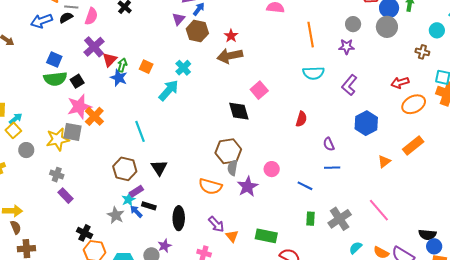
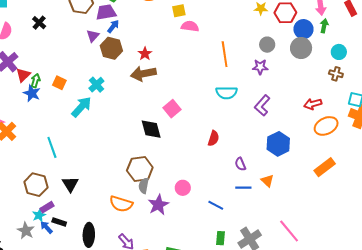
cyan circle: (437, 30) -> (339, 52), moved
orange triangle: (384, 161) -> (267, 181), moved, turned -40

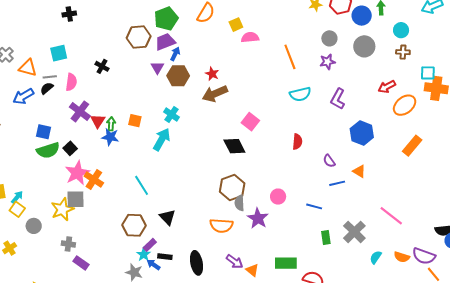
gray circle: (301, 48) -> (364, 46), moved

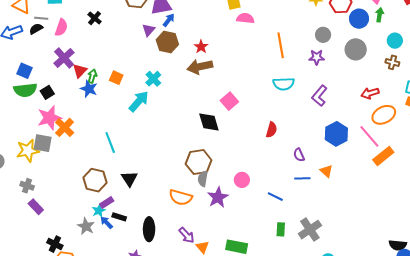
pink line: (391, 216) -> (369, 136), moved

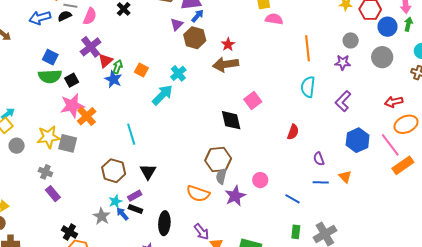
cyan semicircle: (284, 84) -> (308, 87), turned 95
gray square: (43, 143) -> (68, 143), moved
purple rectangle: (107, 202) -> (135, 196), moved

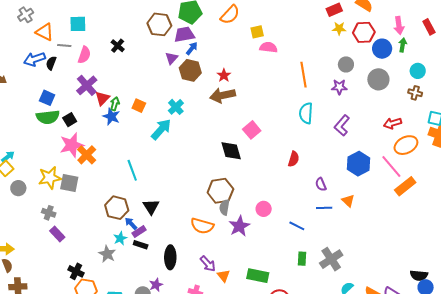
black semicircle: (65, 16) -> (51, 63), moved, turned -40
blue arrow: (122, 214) -> (131, 223), moved

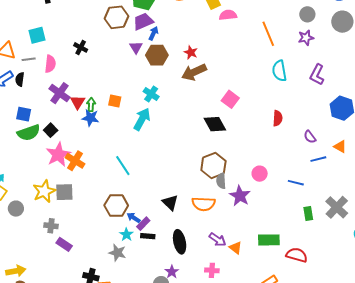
black triangle: (151, 207) -> (170, 203), moved

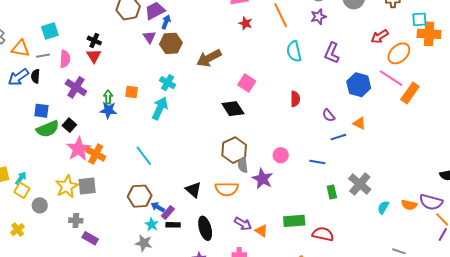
red star: (191, 52) -> (245, 23), moved
red triangle: (78, 102) -> (94, 56), moved

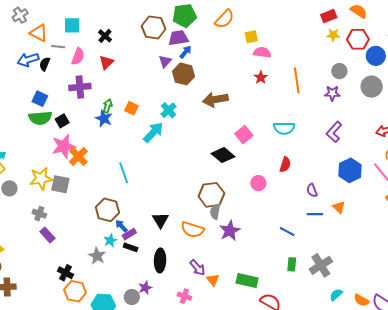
black cross: (94, 41) -> (105, 36), moved
cyan semicircle: (294, 51) -> (284, 128), moved, turned -95
purple cross: (76, 87) -> (80, 87), turned 35
black diamond: (233, 109) -> (223, 155), turned -35
pink circle: (281, 155) -> (258, 183), moved

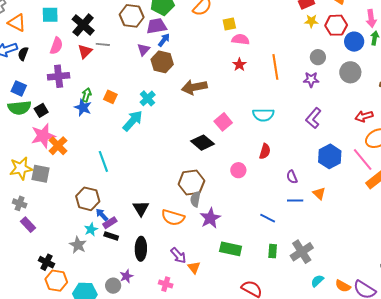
black cross: (105, 36) -> (83, 25), size x1.6
gray line: (58, 47) -> (103, 44), moved
green rectangle: (247, 280) -> (231, 249), moved

